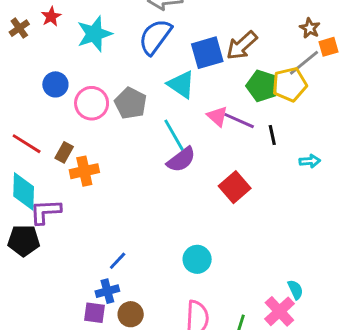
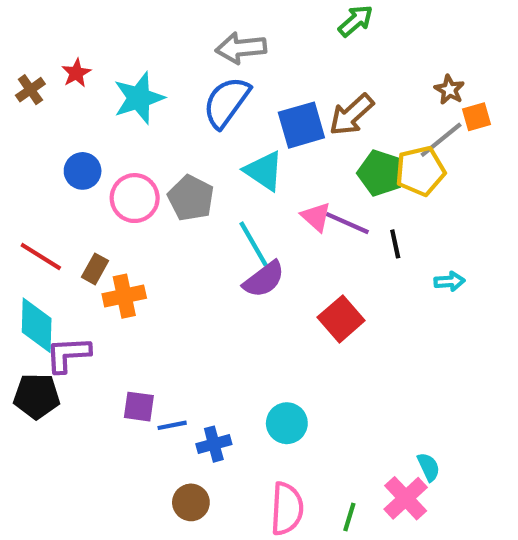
blue line: (118, 261) -> (172, 425), turned 36
blue cross: (107, 291) -> (214, 444), moved
purple square: (94, 313) -> (139, 407), moved

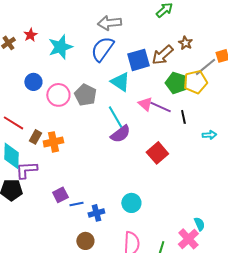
brown star: (449, 90) -> (185, 43), moved
brown rectangle: (95, 269) -> (35, 137), moved
purple square: (139, 407) -> (60, 195), turned -35

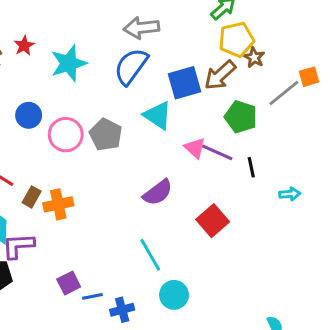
yellow pentagon: (195, 82) -> (236, 40), moved
cyan line: (115, 117) -> (150, 255), moved

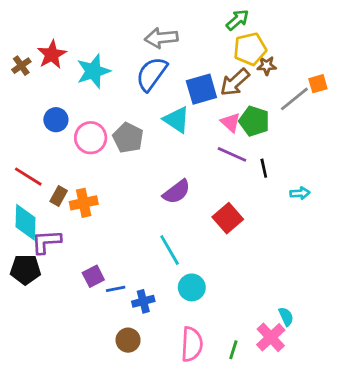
red star: (24, 46) -> (52, 55), size x1.5
brown star: (254, 57) -> (267, 66), turned -30
pink triangle: (195, 148) -> (231, 122), moved

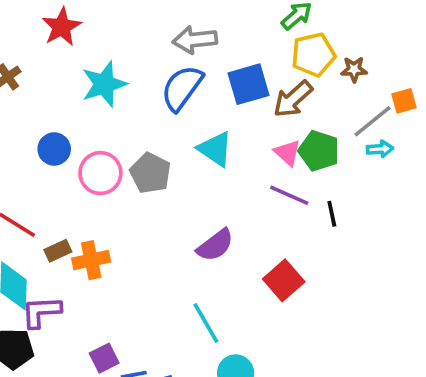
red star: (52, 55) -> (62, 27), moved
brown star: (267, 66) -> (354, 69), moved
blue square: (201, 89) -> (249, 84), moved
cyan arrow: (300, 193) -> (380, 149), moved
brown rectangle: (59, 196) -> (58, 251), turned 36

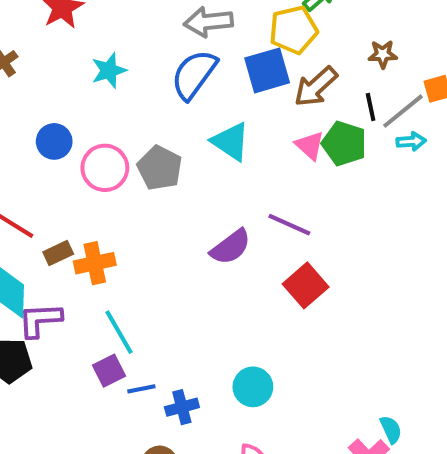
yellow pentagon: (313, 55) -> (293, 30), moved
cyan star: (104, 84) -> (109, 70), size x0.7
purple line: (289, 195) -> (289, 225), moved
black line: (332, 214) -> (371, 107), moved
cyan line: (206, 323) -> (119, 332), moved

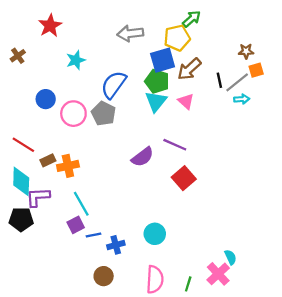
brown star: (383, 54) -> (246, 51), moved
blue semicircle: (194, 75) -> (114, 85), moved
cyan triangle: (231, 141) -> (156, 101), moved, turned 35
green pentagon: (344, 143) -> (157, 81), moved

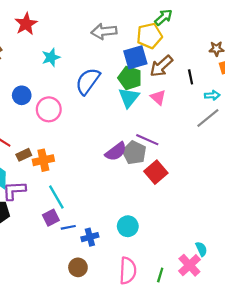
gray line: (237, 82) -> (208, 118), moved
gray pentagon: (104, 114) -> (134, 153), moved

